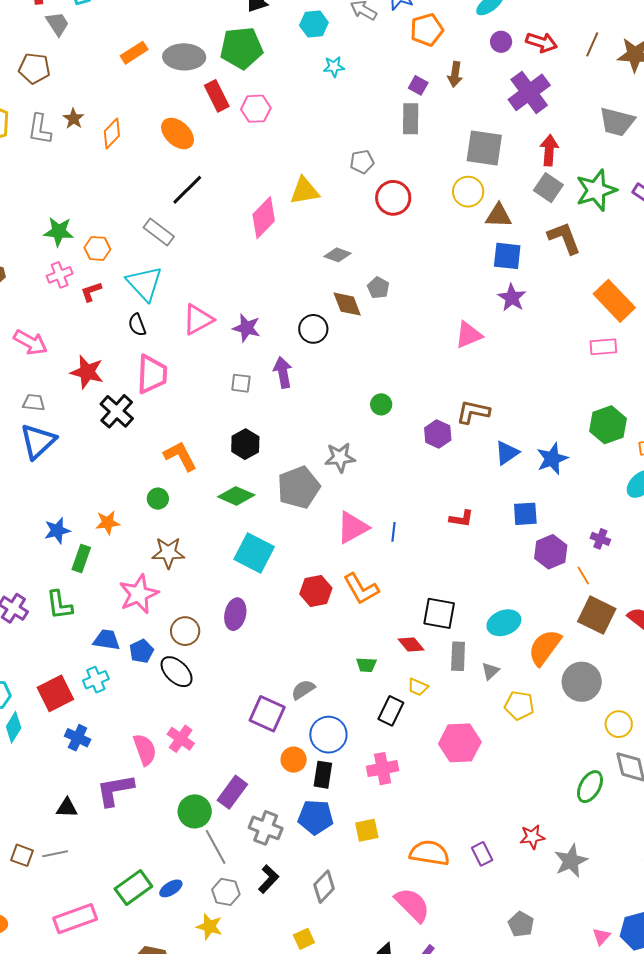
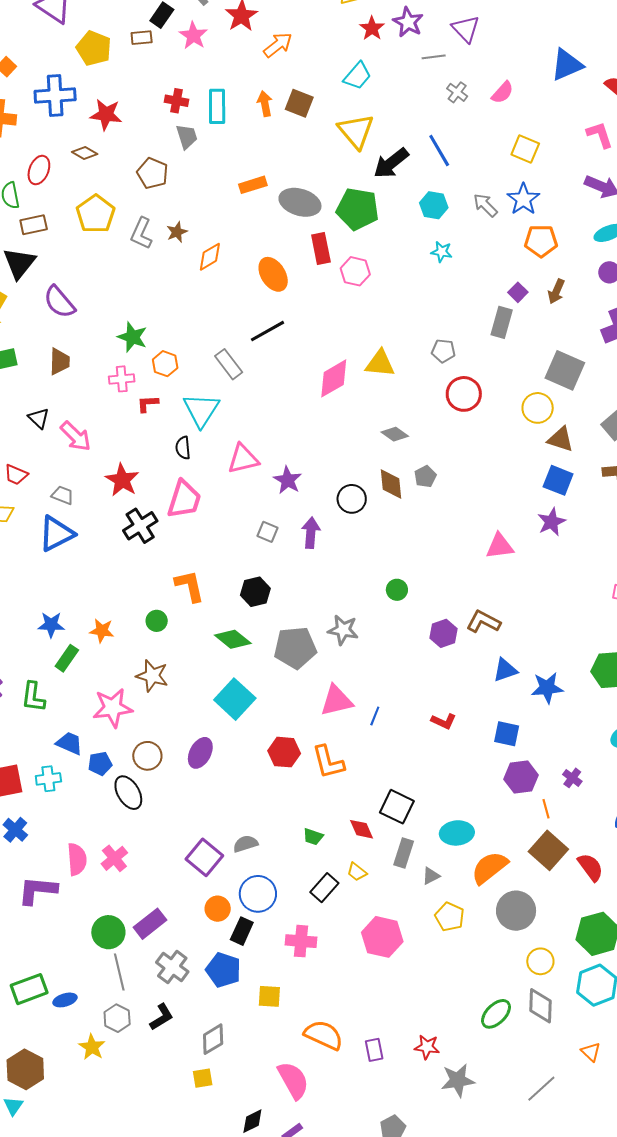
yellow square: (304, 939) -> (203, 1078), moved

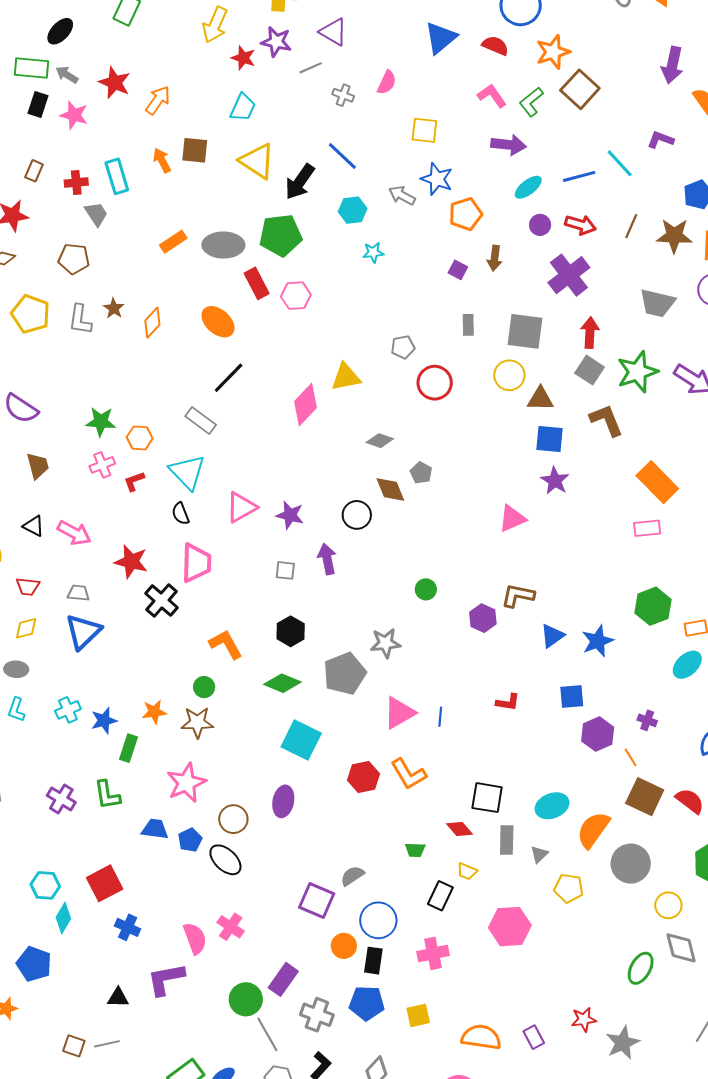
brown rectangle: (142, 38) -> (34, 171), moved, turned -45
gray rectangle: (502, 322) -> (468, 325), moved, size x0.7
brown star: (152, 676) -> (197, 722), moved
cyan cross: (48, 779) -> (68, 710), moved

